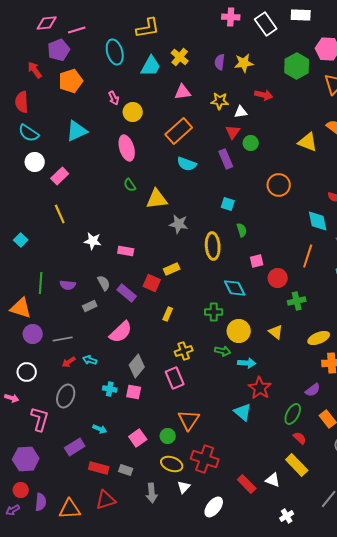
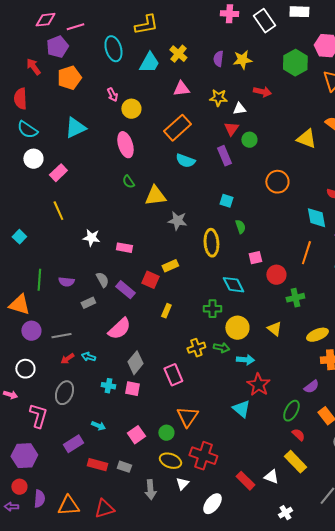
yellow cross: (184, 351) -> (196, 348), moved
red triangle: (106, 500) -> (104, 509), moved
purple arrow: (13, 510) -> (11, 507), turned 32

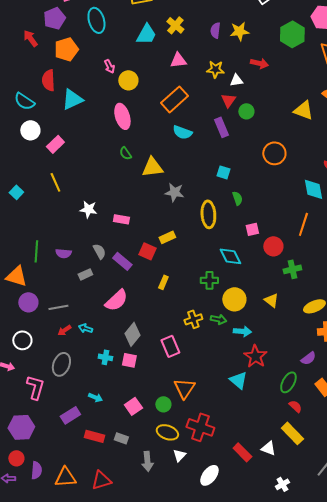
cyan ellipse: (113, 49) -> (96, 20), moved
red semicircle: (20, 99) -> (48, 80), moved
cyan square: (19, 237) -> (16, 192), moved

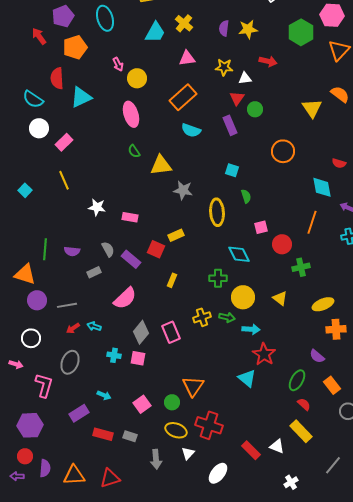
yellow triangle: (303, 110) -> (312, 108), turned 35
pink rectangle: (170, 346) -> (171, 332), moved
purple semicircle: (308, 358) -> (317, 356), turned 77

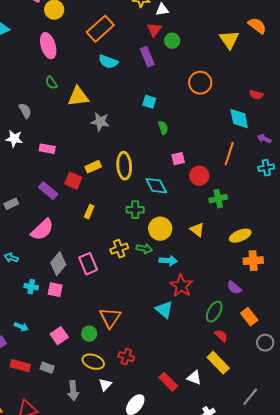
yellow ellipse: (217, 212) -> (124, 166), moved
gray semicircle: (108, 249) -> (25, 111), moved
red cross: (209, 425) -> (126, 357), size x0.6

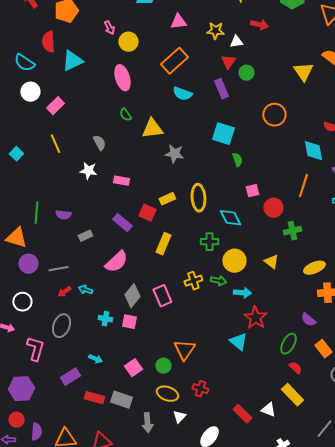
cyan square: (149, 102) -> (223, 134), size x1.6
yellow rectangle: (89, 212) -> (163, 244), size x1.5
gray rectangle: (47, 368) -> (121, 400), size x1.5

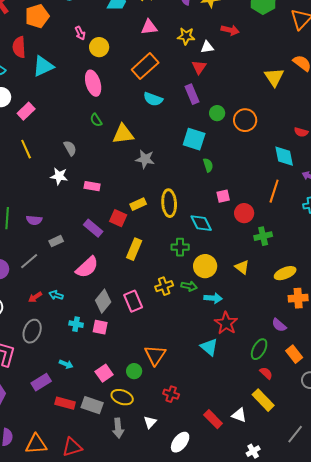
green circle: (246, 73) -> (217, 113), moved
gray line: (58, 269) -> (29, 261), moved, turned -30
yellow ellipse: (167, 394) -> (122, 397), moved

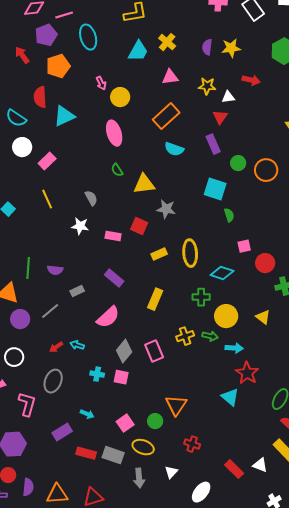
red square: (118, 218) -> (139, 226), moved
cyan diamond: (201, 223) -> (222, 273), turned -45

